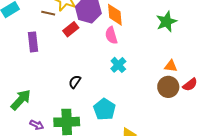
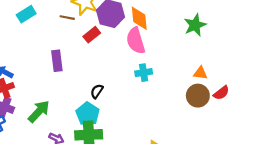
pink semicircle: (111, 35) -> (136, 41), size x1.4
purple rectangle: (33, 42) -> (57, 61), moved
cyan cross: (118, 65) -> (144, 73), turned 35
cyan pentagon: (104, 109) -> (88, 114), moved

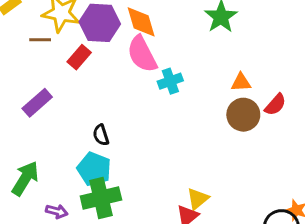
purple rectangle: (57, 61) -> (37, 103), turned 66
cyan cross: (144, 73) -> (170, 81), moved
black semicircle: (97, 91) -> (101, 135), turned -40

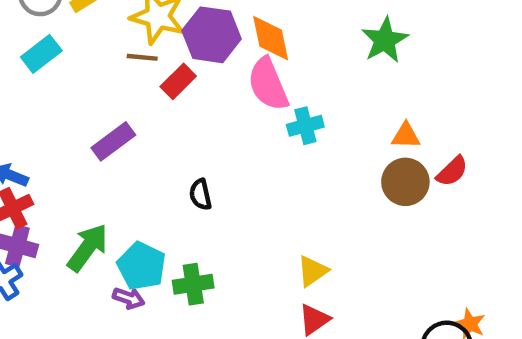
brown line: (40, 40) -> (142, 57), moved
cyan pentagon: (94, 169) -> (142, 266), moved
green cross: (101, 198) -> (193, 284), size x0.7
yellow triangle: (198, 199) -> (313, 271), moved

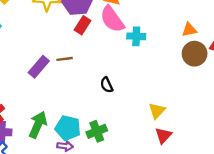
brown line: (142, 57) -> (65, 59), moved
red rectangle: (178, 81) -> (83, 25), moved
cyan cross: (305, 126) -> (136, 36), turned 30
black semicircle: (200, 195) -> (107, 85), moved

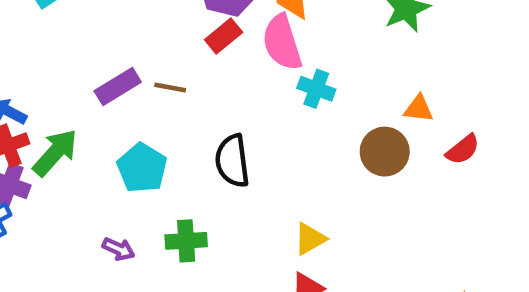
brown circle: (195, 54) -> (385, 152), moved
black semicircle: (107, 85) -> (232, 161), size x1.6
green arrow: (38, 125) -> (55, 153), moved
cyan pentagon: (68, 128) -> (142, 168), moved

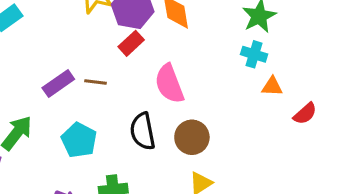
pink semicircle: (282, 42) -> (169, 84), moved
cyan cross: (316, 89) -> (254, 54), moved
brown circle: (385, 152) -> (192, 137), moved

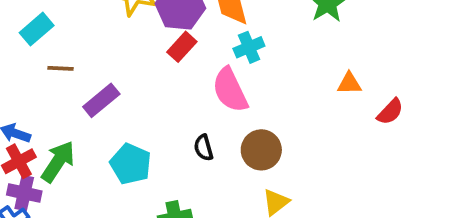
cyan cross: (254, 54) -> (249, 47), moved, turned -35
brown line: (95, 82) -> (61, 68), moved
black semicircle: (143, 131) -> (204, 148), size x0.6

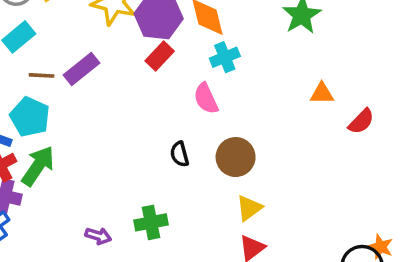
pink semicircle: (230, 90) -> (206, 99), size x0.7
purple rectangle: (101, 100) -> (82, 69), moved
cyan pentagon: (131, 164) -> (30, 117), moved

